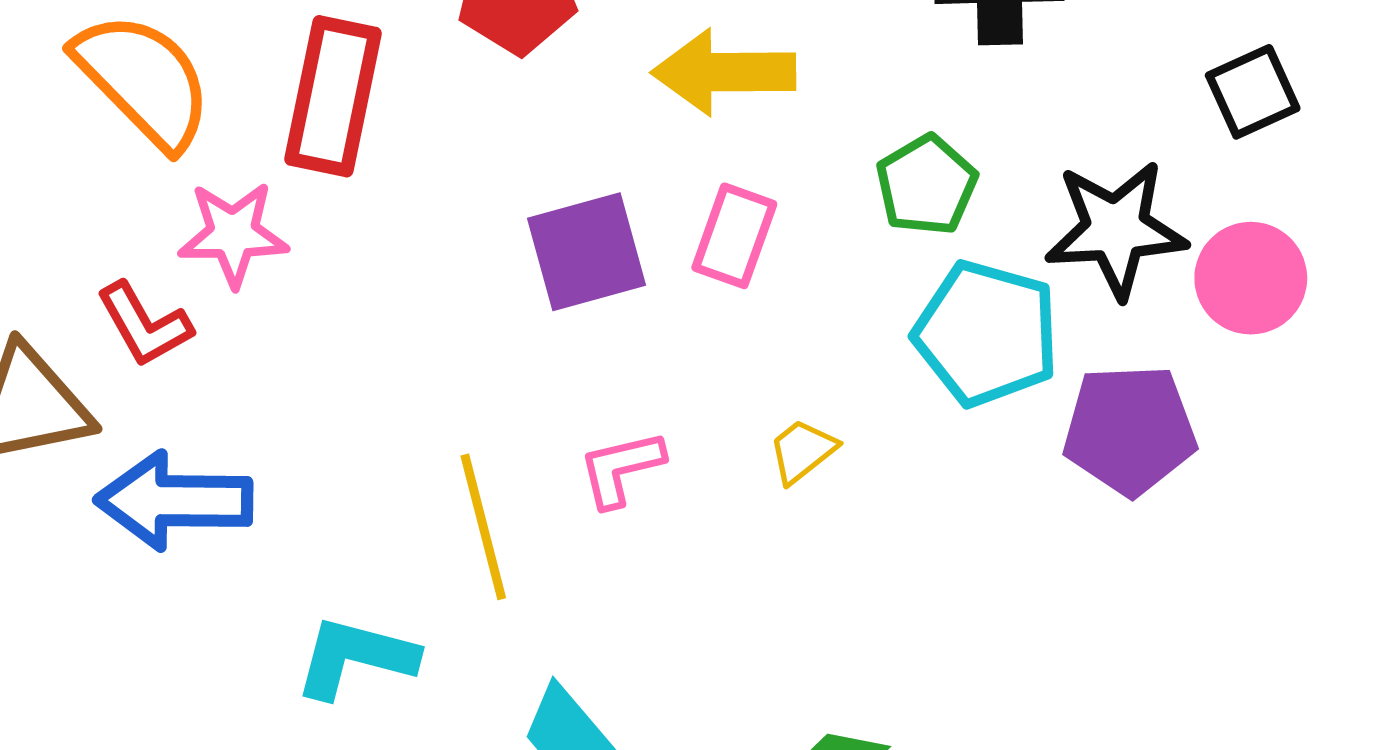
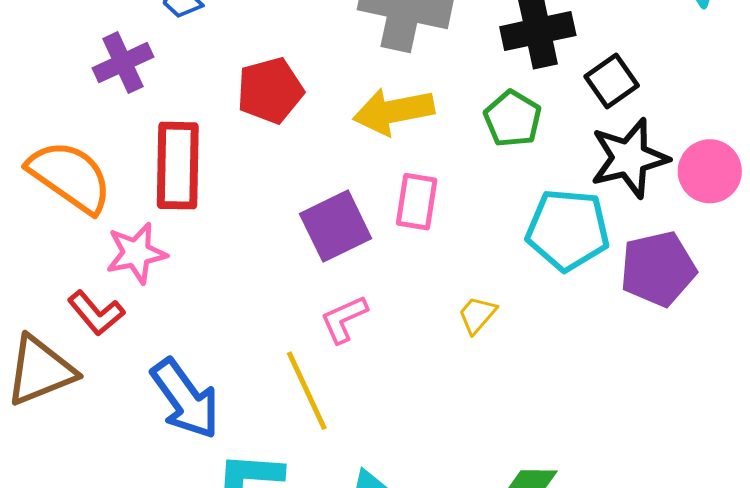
black square: (1253, 92) -> (612, 81), moved
green pentagon: (926, 185) -> (513, 119), moved
pink L-shape: (621, 468) -> (344, 319), moved
blue arrow: (174, 501) -> (185, 399), moved, turned -116

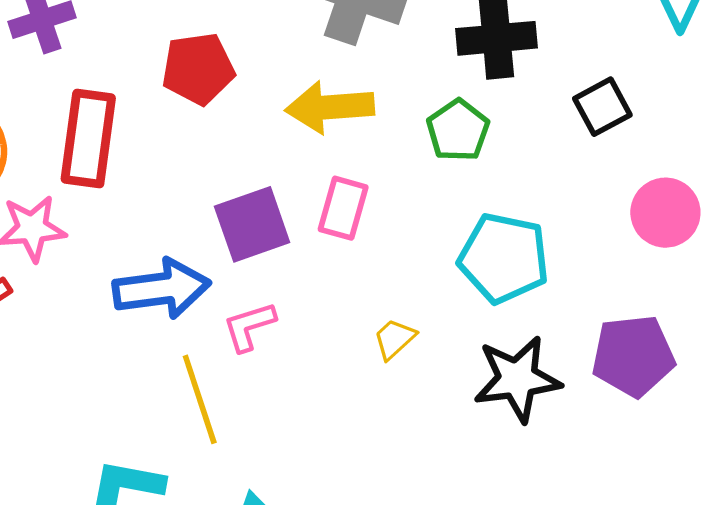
black square: (612, 81) -> (602, 107), moved
black star: (629, 158) -> (517, 379), moved
purple pentagon: (658, 269) -> (633, 356), moved
blue arrow: (185, 399) -> (162, 289), moved, turned -68

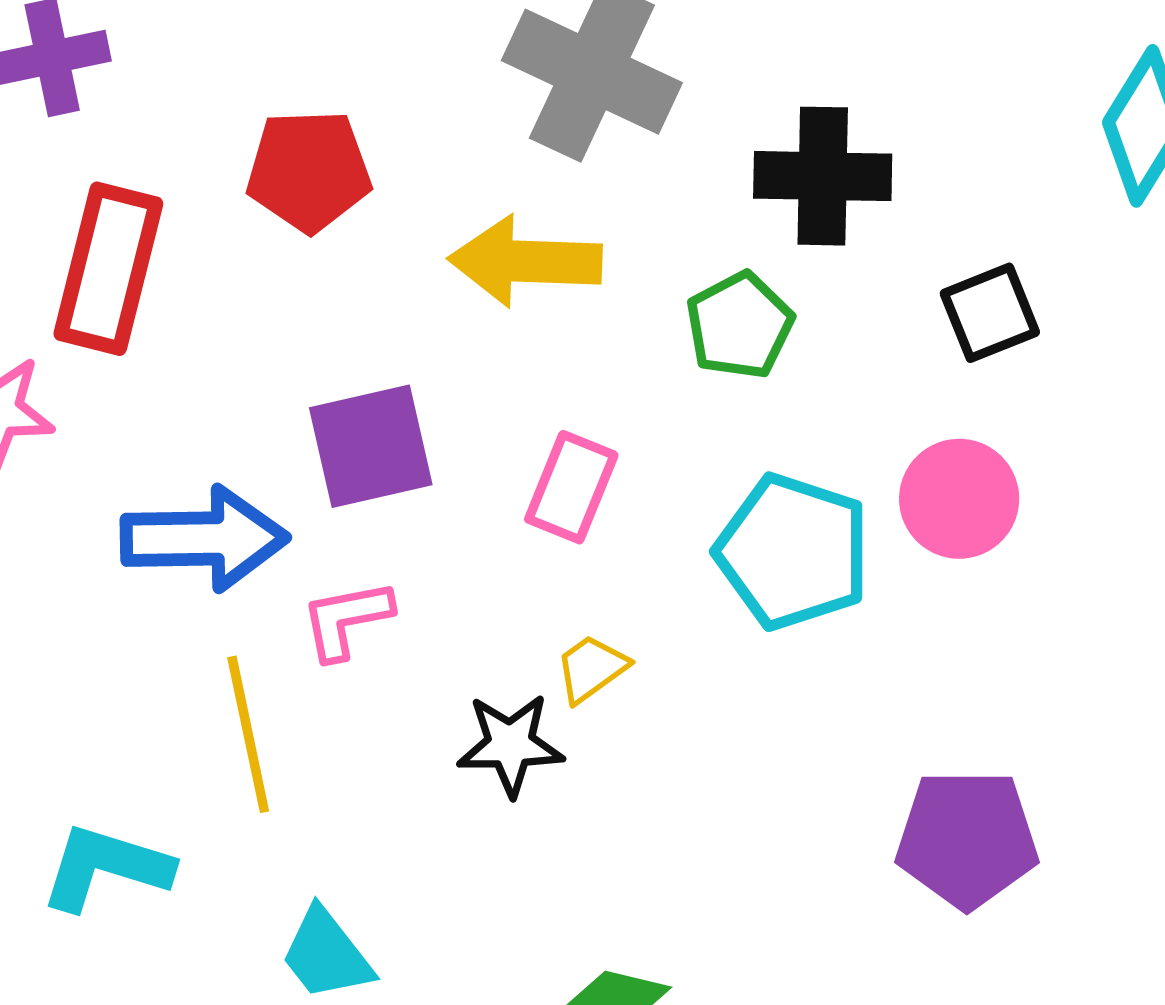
pink rectangle: (343, 208) -> (571, 487), moved
pink circle: (665, 213) -> (959, 499), moved
purple pentagon: (633, 356) -> (967, 839), moved
black star: (517, 379) -> (510, 745), moved, size x0.7

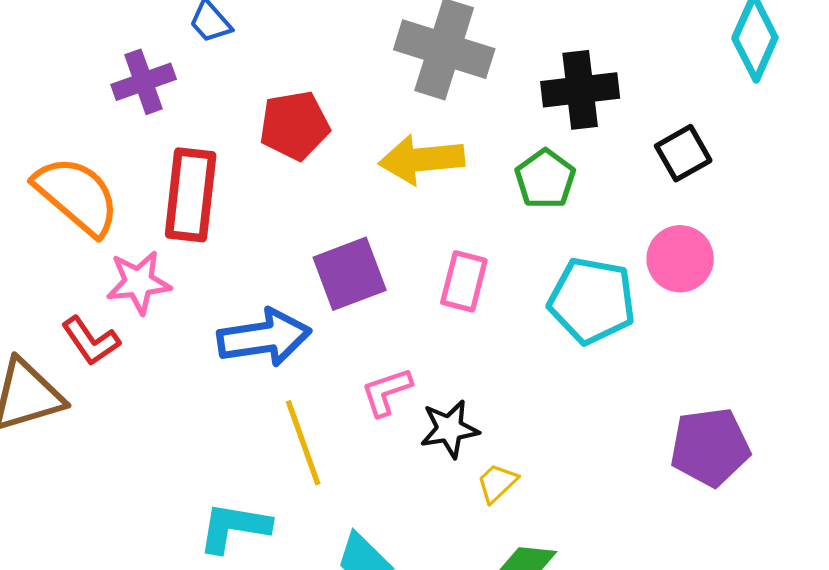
pink L-shape: (346, 619) -> (386, 392), moved
yellow trapezoid: (591, 668) -> (497, 483), moved

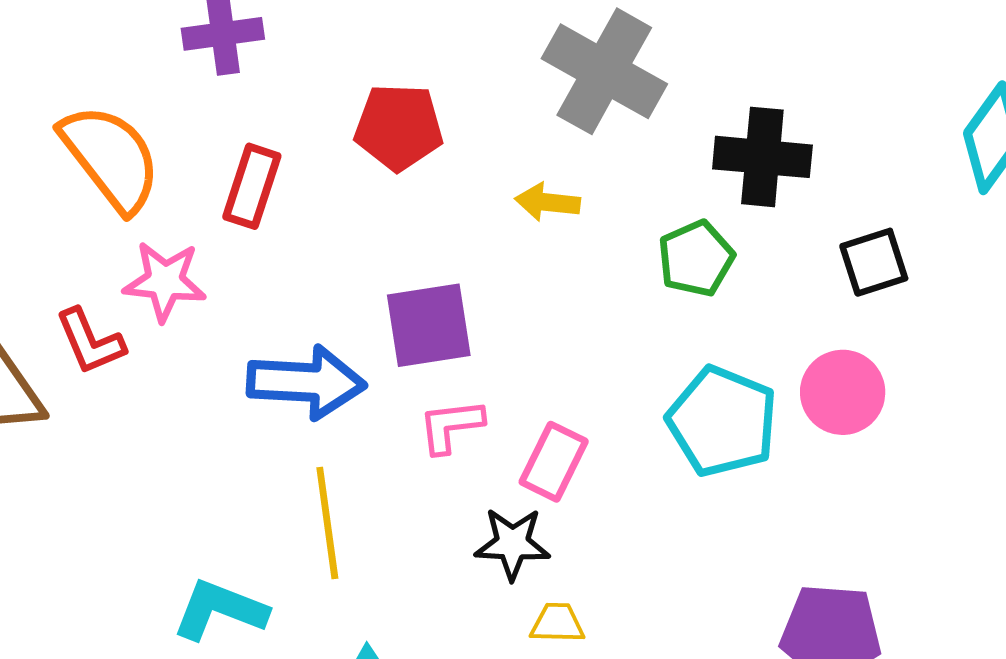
yellow arrow: (421, 159) -> (548, 202), size x0.6
red rectangle: (191, 195) -> (252, 186), size x0.7
pink rectangle: (464, 281) -> (554, 462), moved
pink L-shape: (386, 392) -> (451, 426), moved
yellow trapezoid: (497, 483) -> (557, 623), turned 33

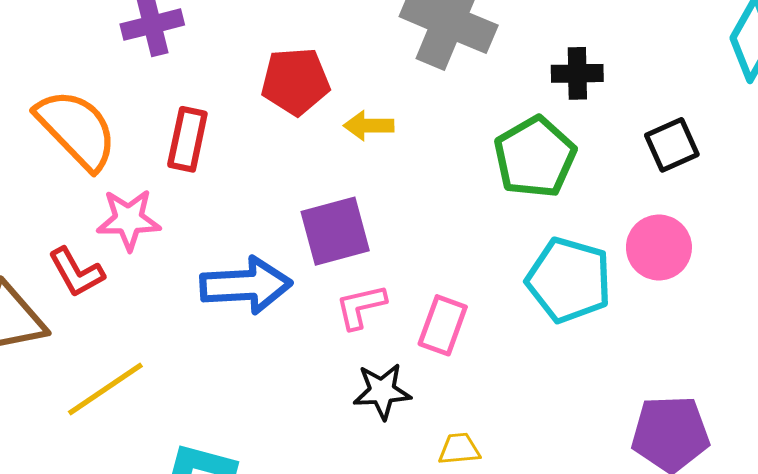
black cross: (762, 157) -> (577, 73), size x0.7
yellow arrow: (548, 202) -> (369, 126), moved
green pentagon: (696, 258) -> (535, 157), size x1.4
yellow line: (327, 523) -> (105, 389), moved, turned 70
black star: (512, 544) -> (382, 391), moved

